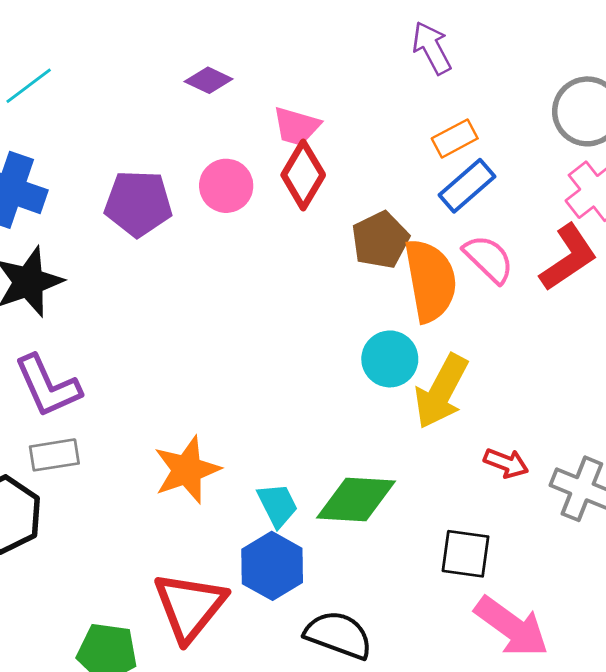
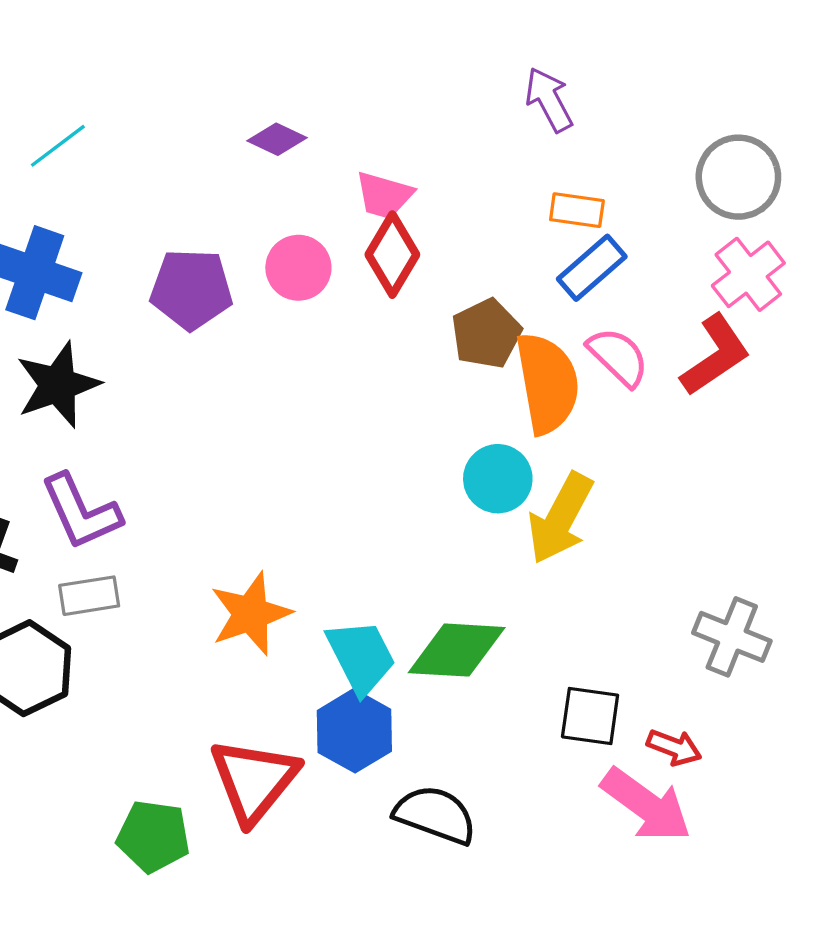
orange rectangle: (455, 138) -> (577, 210), turned 36
red arrow: (506, 463) -> (674, 747), moved
cyan trapezoid: (278, 505) -> (361, 657), size x1.4

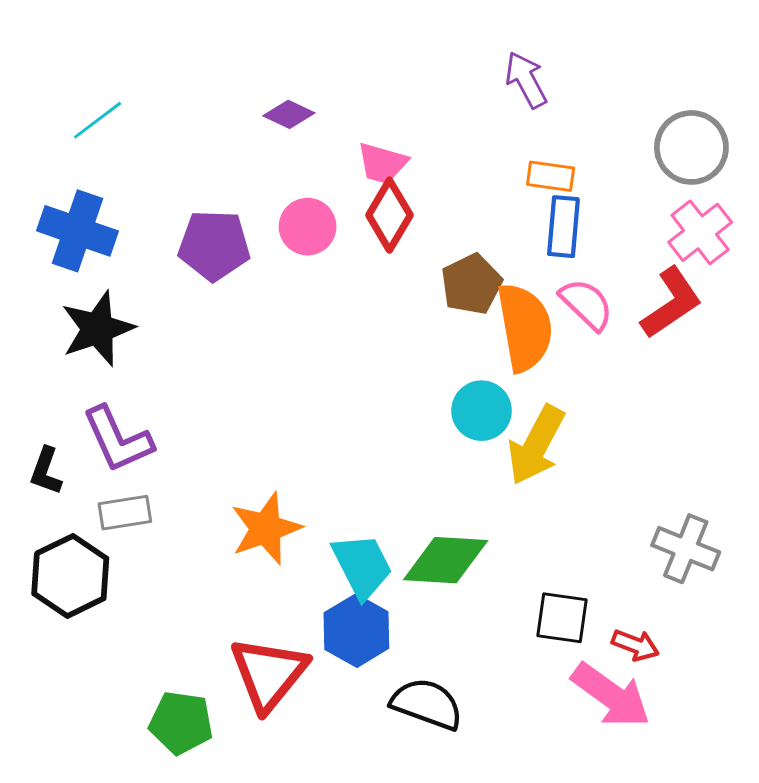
blue rectangle: (592, 268) -> (563, 227), turned -44

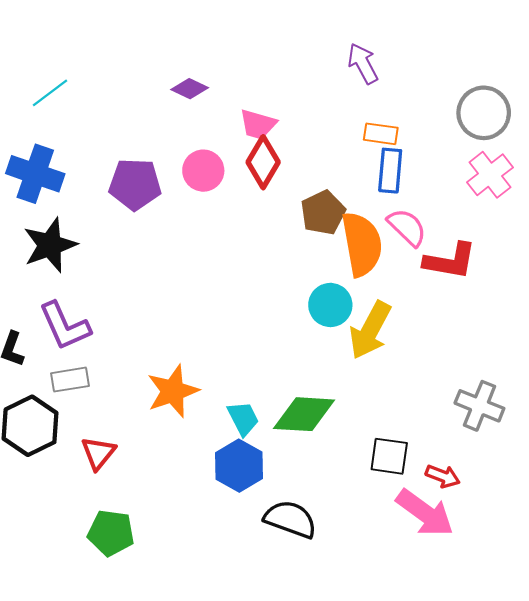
red L-shape: (671, 303) -> (450, 261), moved, turned 44
cyan trapezoid: (362, 566) -> (243, 418), size x0.7
red triangle: (269, 674) -> (98, 453), moved, size x0.6

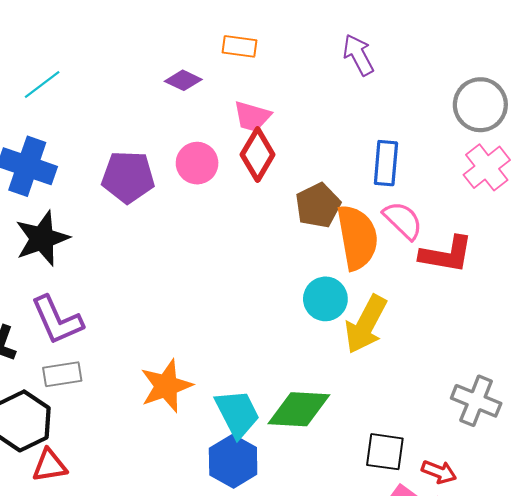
orange rectangle: (381, 134) -> (239, 46), moved
cyan trapezoid: (243, 418) -> (237, 413), size x1.4
red triangle: (98, 453) -> (50, 465), moved, turned 42

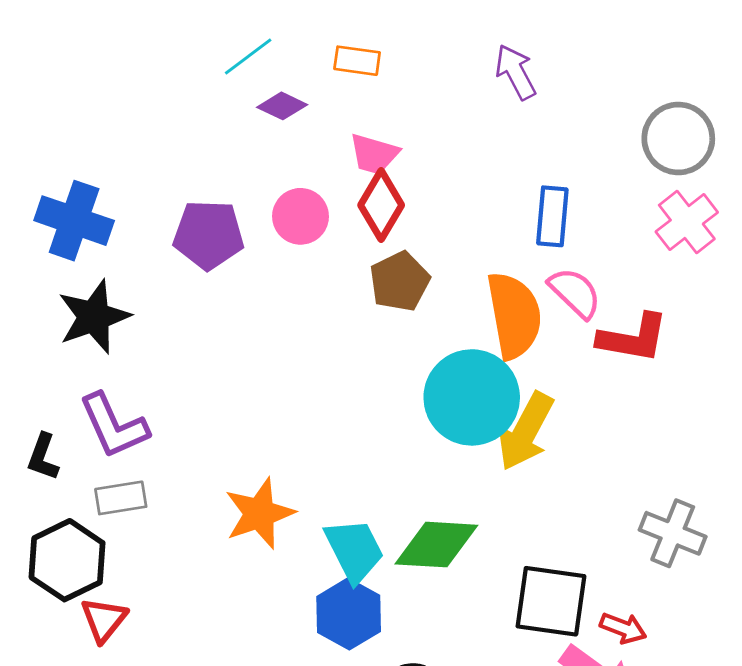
cyan line: (42, 85) -> (248, 56), moved
brown pentagon: (318, 206) -> (400, 281), moved
cyan circle: (325, 299) -> (472, 397), size x1.6
black square: (385, 452) -> (551, 601), size x1.4
red triangle: (50, 465) -> (104, 620), turned -42

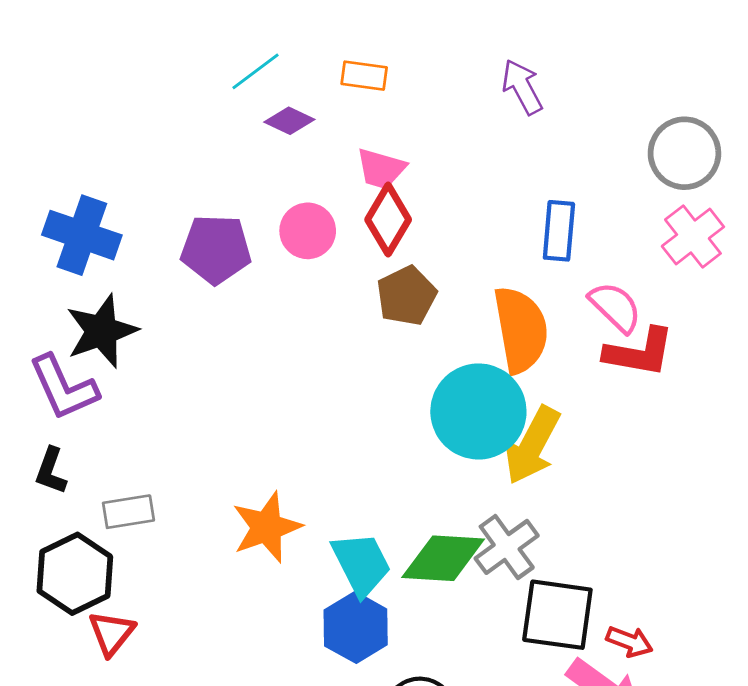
pink semicircle: (575, 293) -> (615, 307), moved
purple L-shape: (114, 426) -> (64, 387), moved
gray cross: (673, 533) -> (507, 547), moved, turned 32

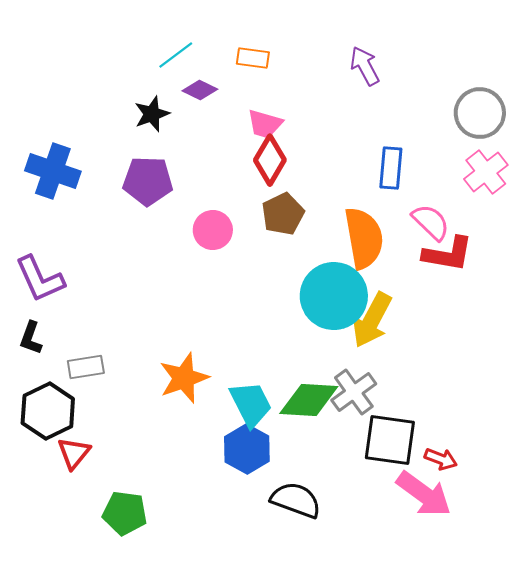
pink circle: (308, 231) -> (213, 230), moved
black star: (102, 331) -> (152, 114), moved, size x0.7

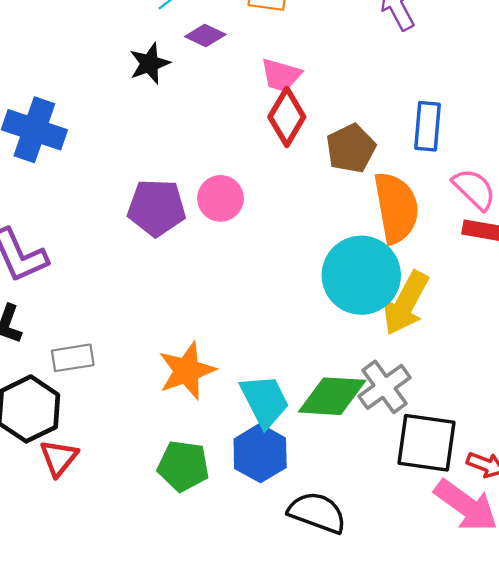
purple pentagon: (148, 181) -> (157, 208), moved
brown pentagon: (283, 214) -> (351, 148), moved
green pentagon: (125, 513) -> (183, 466), moved

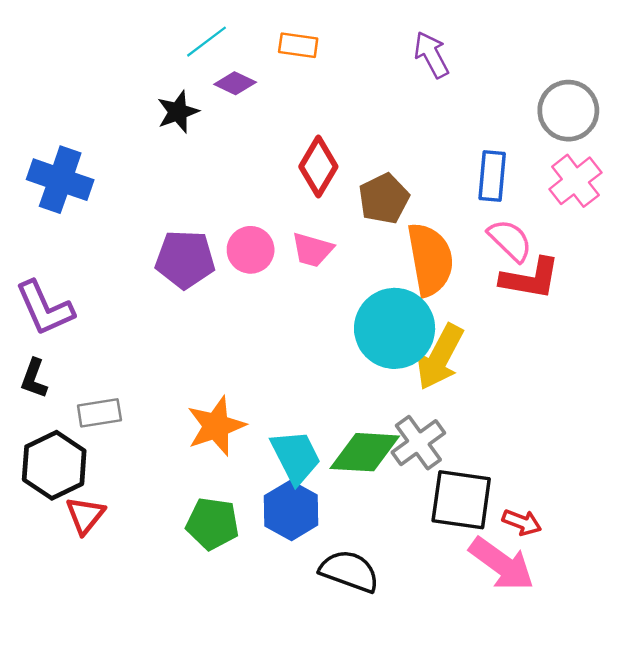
pink trapezoid: (281, 75) -> (312, 250), moved
blue rectangle: (428, 126) -> (492, 176), moved

